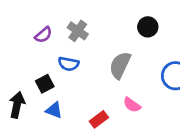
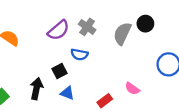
purple semicircle: (43, 35) -> (58, 30), size x1.5
gray semicircle: (120, 65) -> (122, 34), moved

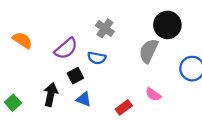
black circle: (145, 24) -> (167, 25), size x1.5
purple semicircle: (58, 30) -> (66, 49), moved
gray semicircle: (122, 34) -> (149, 51), moved

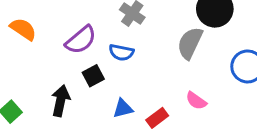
blue triangle: (84, 99) -> (123, 109), moved, turned -35

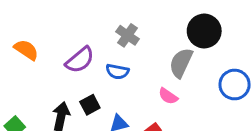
black square: (93, 76) -> (90, 105), moved
pink semicircle: (196, 101) -> (168, 96), moved

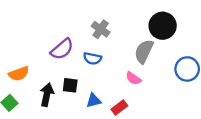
orange semicircle: (26, 50) -> (19, 74), moved, turned 126
black square: (90, 105) -> (70, 85), turned 35

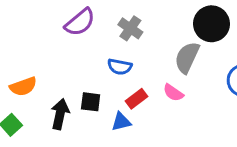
purple semicircle: (62, 49) -> (80, 22), moved
red rectangle: (119, 108) -> (137, 99), moved

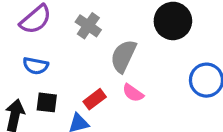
gray semicircle: (187, 57) -> (123, 56), moved
blue semicircle: (120, 67) -> (36, 66), moved

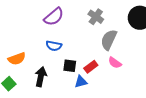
gray cross: (88, 26) -> (96, 17), moved
black square: (47, 102) -> (70, 66), moved

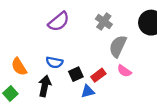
blue semicircle: (54, 46) -> (54, 62), moved
orange semicircle: (17, 59) -> (19, 67), turned 78
black square: (70, 66) -> (76, 74), turned -32

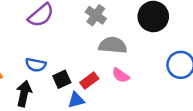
gray semicircle: (118, 46) -> (113, 45), turned 70

